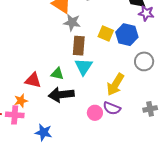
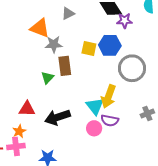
gray circle: (144, 61) -> (132, 68), size x1.4
cyan triangle: (84, 67) -> (95, 106), moved
green triangle: (57, 74) -> (47, 78), moved, turned -48

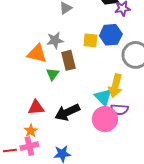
orange triangle: (40, 28) -> (37, 54), moved
pink circle: (94, 128) -> (105, 119), size x1.6

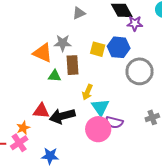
green triangle: (53, 74) -> (54, 76), turned 48
yellow arrow: (115, 86) -> (87, 92), moved, size x0.7
red triangle: (36, 107) -> (41, 111), moved
pink cross: (29, 146) -> (19, 143), turned -30

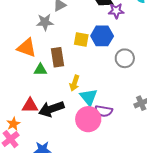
gray star: (63, 43) -> (45, 22), moved
gray circle: (140, 71) -> (125, 58), size x0.7

